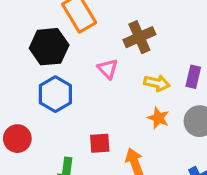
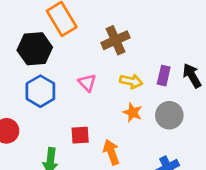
pink triangle: (108, 69) -> (87, 83), moved

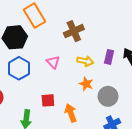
gray circle: (169, 115) -> (108, 96), moved

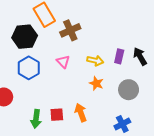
brown cross: (74, 31) -> (70, 30), moved
gray circle: (108, 96) -> (129, 90), moved
red square: (48, 100) -> (57, 115), moved

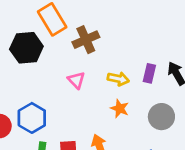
blue hexagon: (29, 68) -> (32, 118), moved

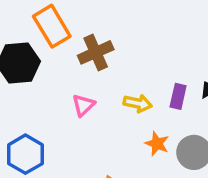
pink triangle: (76, 80) -> (83, 105), turned 30
orange star: (120, 108) -> (157, 144), moved

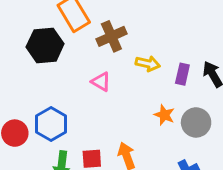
yellow arrow: (138, 103) -> (148, 64), moved
pink triangle: (83, 105) -> (101, 82), turned -45

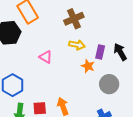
brown cross: (111, 36) -> (74, 19), moved
orange star: (164, 115) -> (88, 66), moved

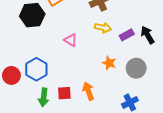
purple rectangle: (100, 52) -> (127, 35), turned 48
orange star: (88, 66) -> (109, 63), moved

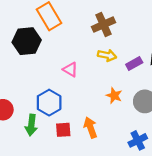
blue hexagon: (36, 69) -> (49, 103), moved
green arrow: (44, 97) -> (31, 125), moved

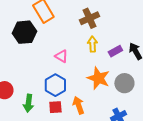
yellow arrow: (107, 55) -> (92, 44), turned -105
orange star: (114, 96) -> (98, 78), size x1.6
blue hexagon: (49, 103) -> (55, 85), moved

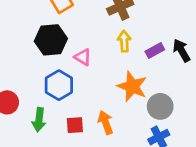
black hexagon: (24, 32) -> (51, 40), moved
gray circle: (124, 83) -> (160, 106), moved
blue hexagon: (55, 85) -> (59, 85), moved

